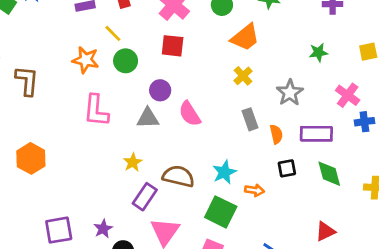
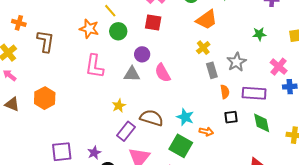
gray rectangle: (250, 119) -> (212, 70), moved
cyan star: (224, 172) -> (185, 117), turned -30

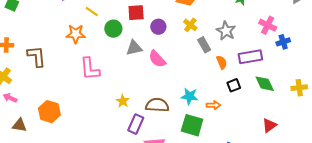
green circle: (118, 31) -> (113, 29), moved
purple circle: (142, 54) -> (158, 27), moved
gray triangle: (132, 74) -> (134, 48), moved

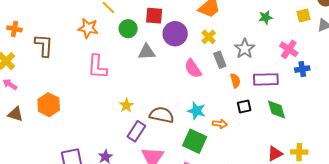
purple circle: (158, 27) -> (175, 34), size x1.5
pink semicircle: (157, 59) -> (193, 69), moved
yellow cross: (299, 88) -> (299, 152), moved

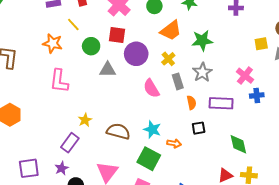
green star: (266, 17) -> (202, 41), moved, size x1.5
green diamond: (277, 110) -> (238, 144), moved
purple rectangle: (136, 131) -> (70, 143), moved

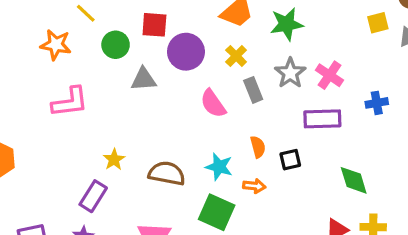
pink cross: (245, 76) -> (329, 75), moved
pink L-shape: (59, 81) -> (70, 102), turned -100
orange semicircle: (191, 103) -> (258, 147), moved

